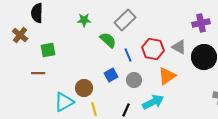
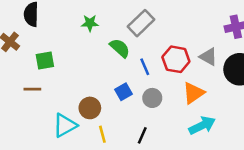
cyan arrow: (153, 102) -> (202, 125), moved

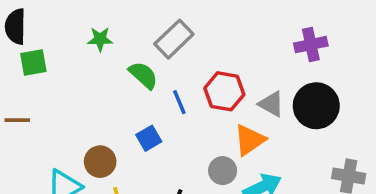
gray triangle: (208, 57) -> (271, 104), moved
green square: (45, 61) -> (33, 63), moved
brown line: (32, 89) -> (17, 120), moved
gray circle: (152, 98) -> (223, 171), moved

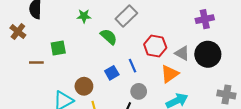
green square: (33, 63) -> (58, 48), moved
blue line: (179, 102) -> (132, 66), moved
gray circle: (223, 171) -> (139, 91), moved

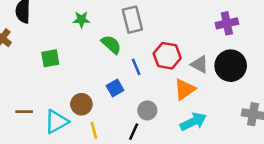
gray rectangle: (126, 16) -> (132, 20), turned -60
brown line: (36, 62) -> (24, 112), moved
blue line: (132, 66) -> (136, 67), moved

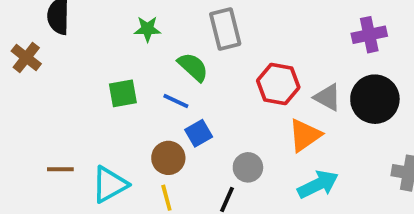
green square: (50, 58) -> (123, 93), moved
blue line: (136, 67) -> (176, 101), moved, turned -42
brown circle: (81, 104) -> (168, 158), moved

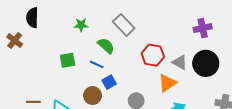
gray rectangle: (225, 29) -> (124, 25), turned -30

